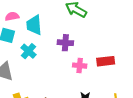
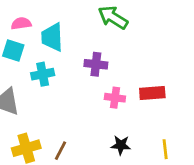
cyan cross: (28, 51) -> (43, 74), turned 35

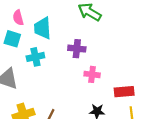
pink semicircle: (21, 23) -> (18, 18), turned -96
red rectangle: (152, 93) -> (124, 92), moved

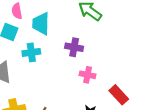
red rectangle: (124, 92) -> (119, 95), turned 48

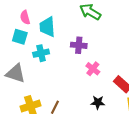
pink cross: (88, 75) -> (93, 69), turned 32

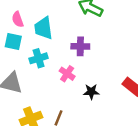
pink cross: (93, 69) -> (67, 74), moved
black star: (98, 102) -> (91, 92), moved

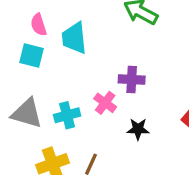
purple cross: (80, 46) -> (132, 80), moved
cyan cross: (39, 58) -> (67, 115), moved

